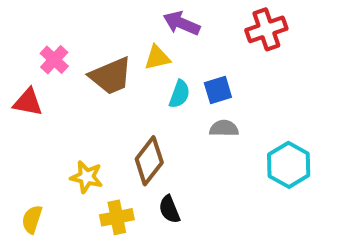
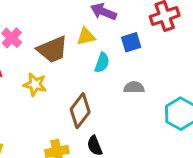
blue square: (218, 90) -> (131, 42), moved
yellow star: (87, 177) -> (35, 84), moved

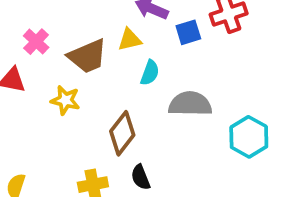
blue square: (131, 42) -> (188, 32), moved
gray semicircle: (134, 87) -> (190, 104), size x1.6

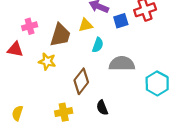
pink cross: (36, 42) -> (30, 26), turned 32
brown trapezoid: (87, 56) -> (60, 35), turned -50
black semicircle: (141, 177) -> (102, 108), moved

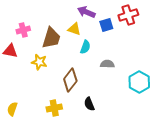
yellow triangle: (86, 25) -> (74, 29), turned 32
gray semicircle: (122, 64) -> (107, 64), size x0.6

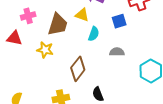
blue square: (106, 25) -> (119, 21), moved

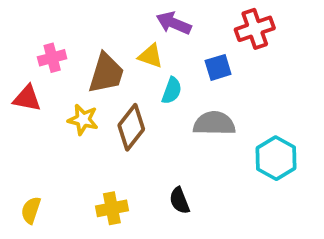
gray semicircle: (117, 52) -> (214, 123), size x1.5
brown diamond: (78, 69) -> (131, 127), moved

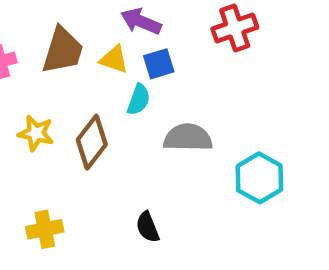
blue square: (218, 67) -> (159, 64), moved
brown trapezoid: (106, 73) -> (63, 50), moved
yellow cross: (112, 208) -> (45, 229), moved

